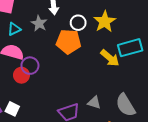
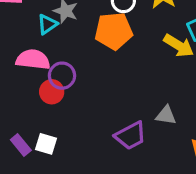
cyan triangle: (14, 29) -> (47, 24), moved

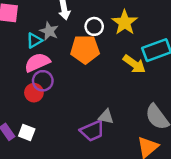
pink semicircle: (33, 60) -> (37, 62), moved, turned -35
gray triangle: (166, 115) -> (106, 117), moved

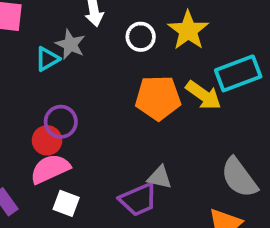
orange pentagon: (85, 49) -> (158, 98), moved
pink semicircle: (37, 62) -> (50, 169), moved
white square: (27, 132) -> (66, 203), moved

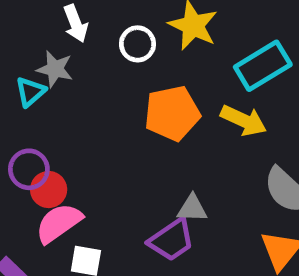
yellow arrow: (203, 95) -> (244, 120), moved
purple circle: (61, 122) -> (29, 169), moved

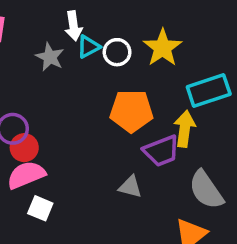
cyan triangle: (30, 92) -> (88, 47), moved
yellow arrow: (244, 120) -> (185, 129), turned -120
purple trapezoid: (172, 240) -> (161, 151), moved

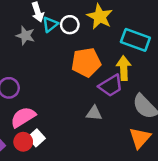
cyan rectangle: (209, 90) -> (135, 40), turned 48
red circle: (24, 148) -> (23, 142), moved
white square: (40, 208) -> (36, 138), turned 35

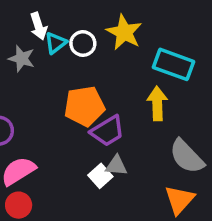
orange pentagon: (86, 62) -> (84, 106), moved
purple trapezoid: (111, 86) -> (108, 131), moved
white square: (36, 138) -> (100, 176), moved

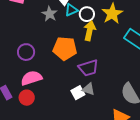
yellow arrow: (157, 104) -> (90, 31), moved
orange pentagon: (84, 106) -> (65, 48), moved

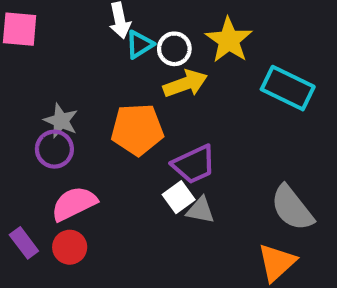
gray star: (50, 14) -> (61, 121), moved
yellow arrow: (90, 31) -> (185, 84), turned 66
white square: (78, 93) -> (179, 197), moved

